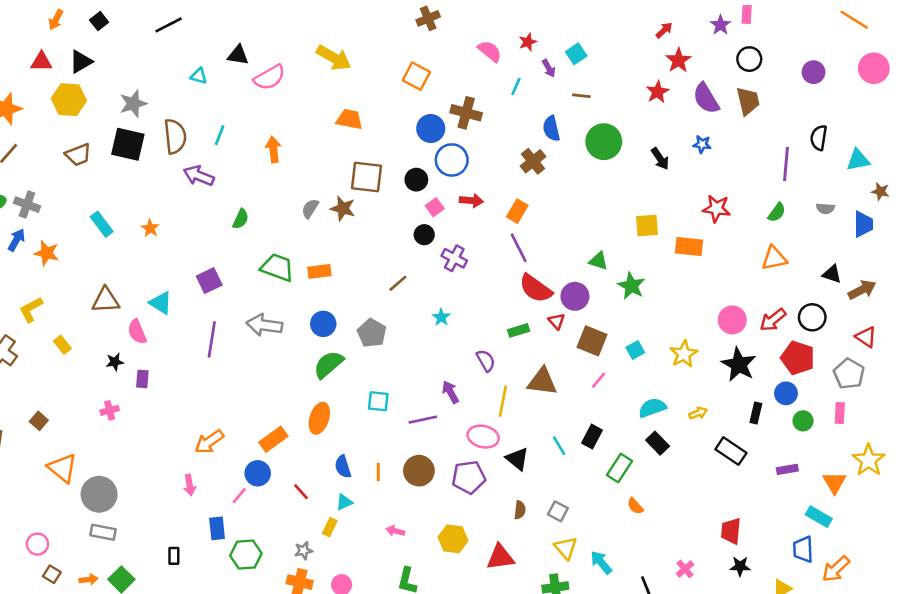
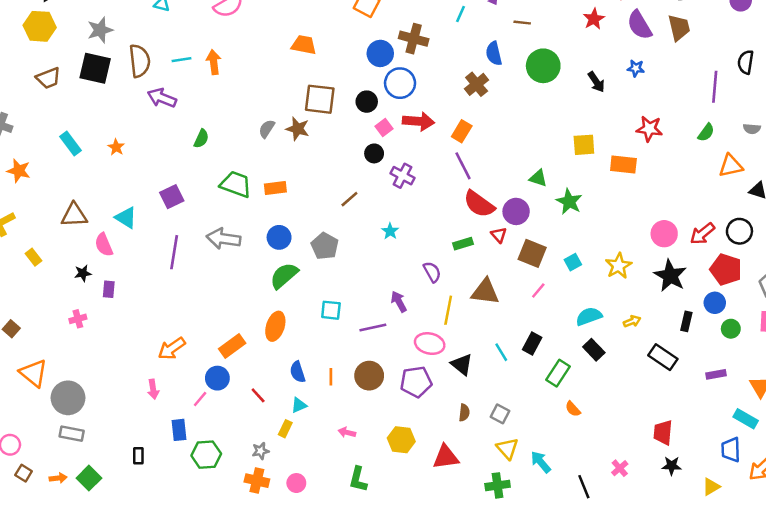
cyan line: (220, 135) -> (182, 60), turned 60
orange arrow: (273, 149) -> (214, 62), moved
red arrow: (471, 201) -> (419, 121), size x1.4
orange triangle: (774, 258) -> (731, 166), moved

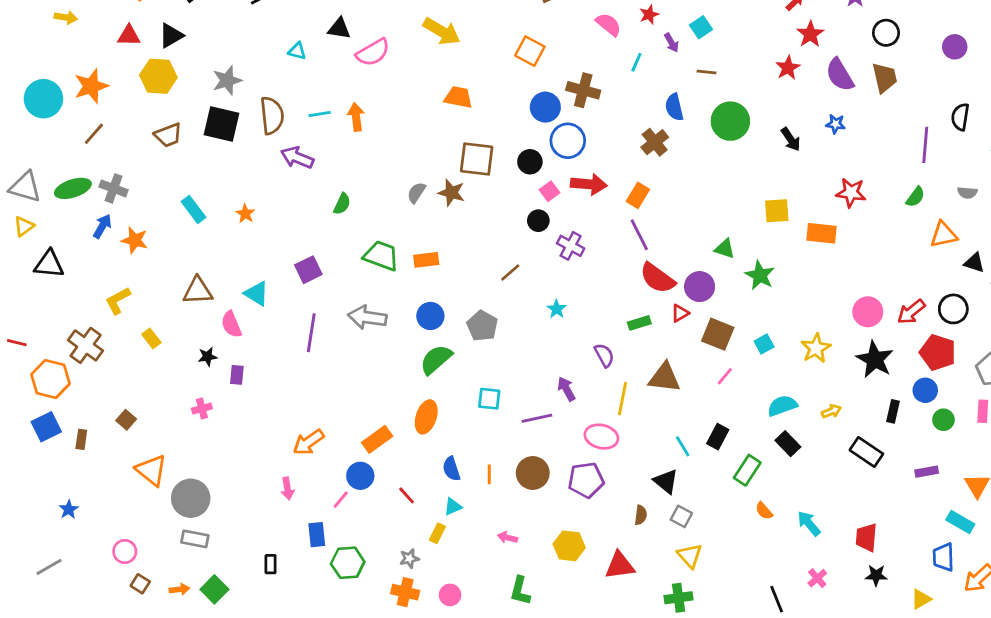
red triangle: (499, 235) -> (680, 313), turned 42
black triangle: (462, 365) -> (666, 481), moved
cyan arrow: (541, 462) -> (809, 523), moved

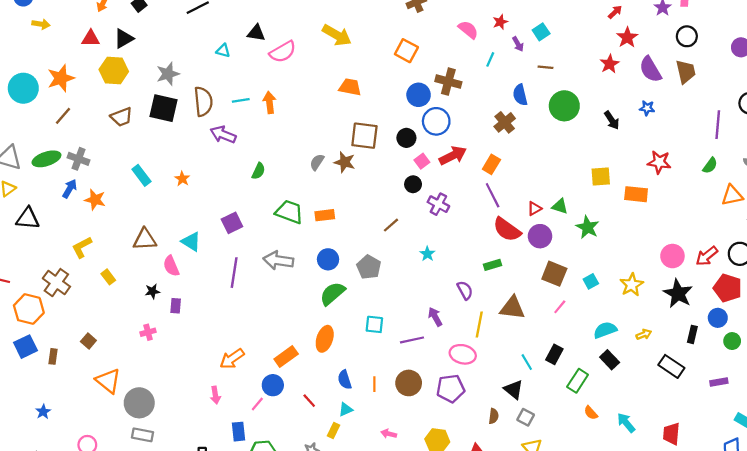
red arrow: (589, 184) -> (453, 156), turned -32
red triangle: (680, 313) -> (534, 209), moved

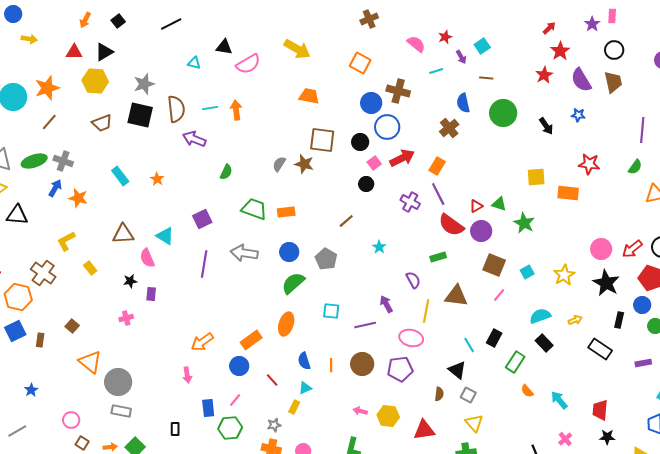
cyan line: (490, 59) -> (436, 71), turned 48
purple cross: (438, 204) -> (410, 202), moved
pink line: (257, 404) -> (235, 400), moved
pink arrow: (389, 434) -> (360, 411), moved

